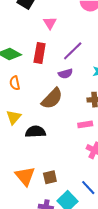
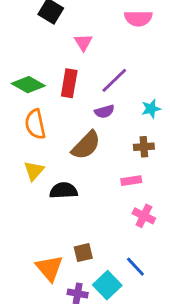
orange semicircle: (15, 83) -> (35, 124), size x1.5
orange triangle: (25, 176) -> (49, 268), moved

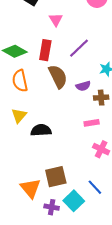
purple semicircle: (104, 111) -> (83, 86), moved
brown semicircle: (86, 145) -> (58, 77), moved, turned -70
brown square: (83, 253) -> (56, 177), size x1.5

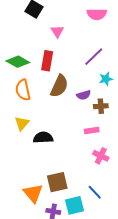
purple line: (79, 48) -> (94, 57), moved
brown semicircle: (58, 77) -> (59, 86), turned 50
cyan square: (74, 201) -> (74, 205), turned 30

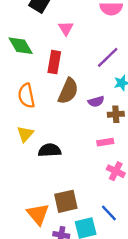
green diamond: (18, 62) -> (21, 46), moved, turned 30

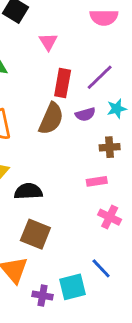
red rectangle: (54, 62) -> (63, 83), moved
purple semicircle: (96, 101) -> (85, 114), moved
brown square: (66, 201) -> (35, 234), moved, turned 35

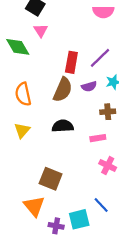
pink triangle: (48, 42) -> (41, 30), moved
black semicircle: (28, 191) -> (63, 126), moved

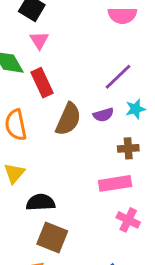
red rectangle: (71, 62) -> (42, 83), moved, turned -35
black semicircle: (63, 126) -> (41, 202), moved
pink rectangle: (98, 138) -> (115, 183), size x1.5

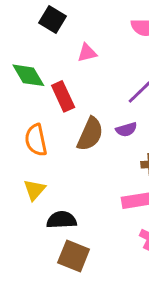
pink triangle: (39, 40) -> (87, 53), moved, turned 48

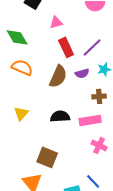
red rectangle: (63, 96) -> (66, 47), moved
orange semicircle: (36, 140) -> (22, 67), moved, turned 125
black semicircle: (62, 220) -> (60, 116), moved

